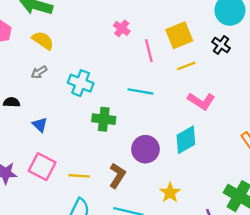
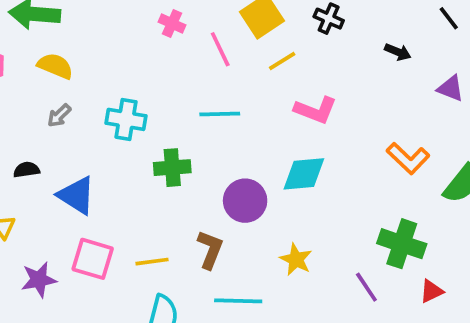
blue triangle: (40, 125) -> (77, 195), size x1.6
cyan diamond: (186, 140) -> (304, 174), turned 36

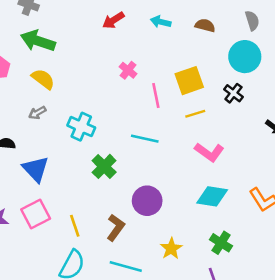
green cross: (172, 168) -> (104, 166), turned 35
cyan diamond: (304, 174) -> (212, 196), moved
green cross: (402, 244) -> (221, 243), moved, size x0.7
pink square: (93, 259) -> (36, 214), turned 32
yellow line: (152, 262) -> (75, 226), turned 65

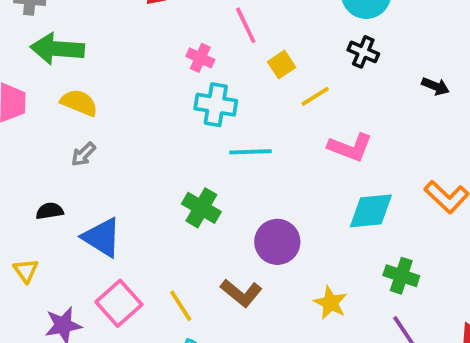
yellow square: (189, 81) -> (282, 65), moved, size x0.6
pink line: (156, 96) -> (246, 25), moved
cyan cross: (81, 127) -> (216, 105), moved
brown L-shape: (116, 228) -> (241, 293), turned 108

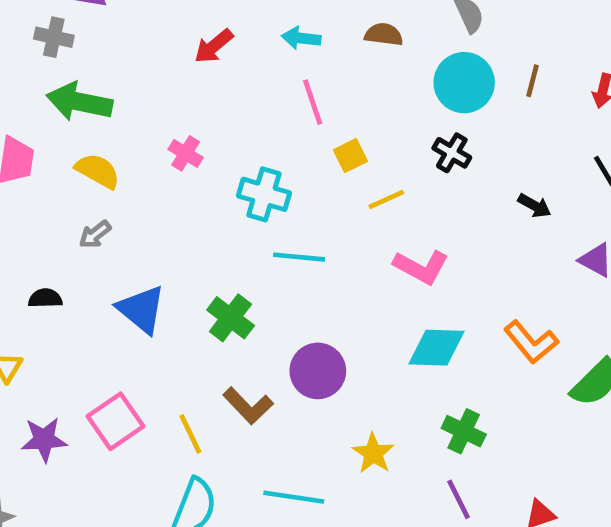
pink cross: (200, 58) -> (186, 153), moved
blue triangle: (102, 237) -> (141, 309), moved
brown L-shape: (241, 293) -> (248, 406), moved

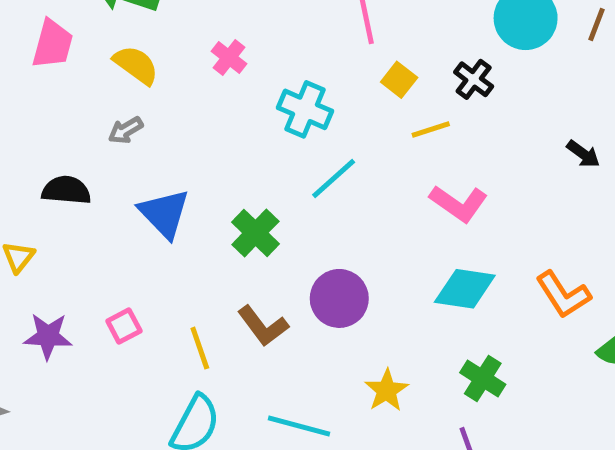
black cross: (452, 153) -> (474, 79), moved
yellow square: (350, 156) -> (399, 80), turned -32
cyan line: (299, 257) -> (334, 178), turned -54
black semicircle: (45, 298) -> (66, 190), size x1.4
pink square: (115, 421) -> (124, 326), size x0.6

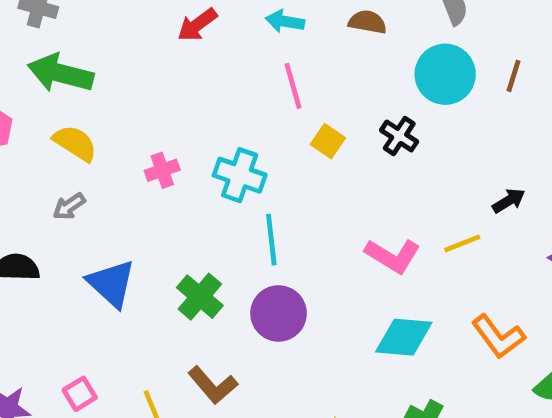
pink cross: (229, 58) -> (162, 170), moved, turned 36
yellow line: (431, 130) -> (462, 243), moved
black arrow: (583, 154) -> (509, 201), turned -64
cyan line: (334, 178) -> (271, 240), turned -51
purple circle: (339, 298) -> (279, 313), moved

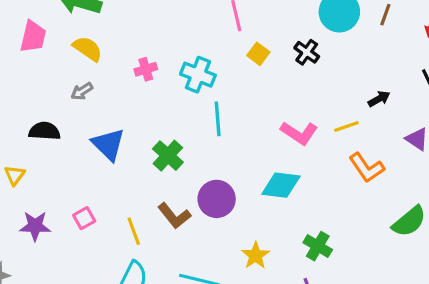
purple circle: (279, 313) -> (217, 199), moved
cyan diamond: (404, 337) -> (281, 185), moved
orange L-shape: (498, 337) -> (367, 168), moved

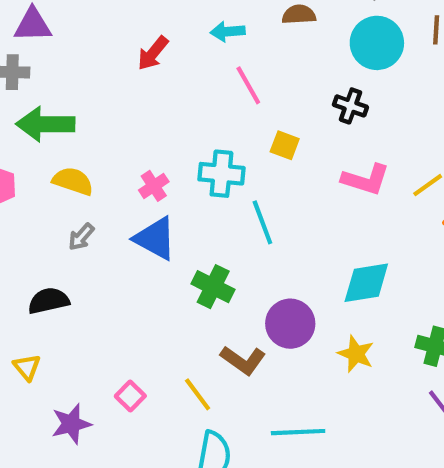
yellow square: (258, 54) -> (285, 145), moved
pink L-shape: (299, 133) -> (366, 180), moved
blue triangle: (108, 144) -> (155, 238), moved
yellow star: (256, 255) -> (356, 354), moved

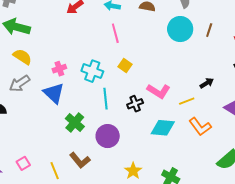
black cross: (350, 106) -> (135, 104), moved, turned 35
gray arrow: (81, 237) -> (20, 84), size x1.5
cyan diamond: (366, 283) -> (163, 128), moved
purple circle: (290, 324) -> (108, 136), moved

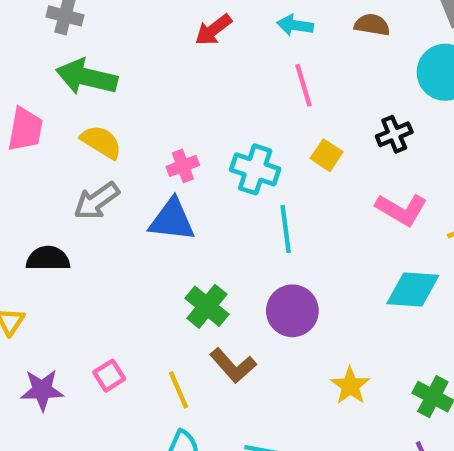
blue triangle: (54, 93) -> (172, 220), turned -35
black cross: (135, 104) -> (394, 134), moved
green cross: (75, 123) -> (207, 306), moved

